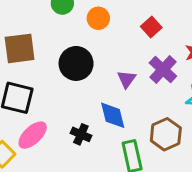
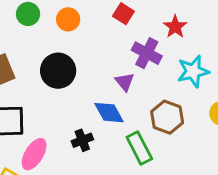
purple triangle: (127, 79) -> (125, 82), moved
black cross: (81, 134) -> (82, 140), turned -30

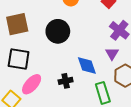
purple triangle: (125, 82) -> (112, 53), moved

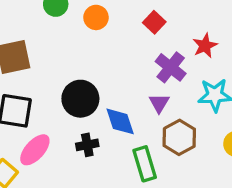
black circle: (58, 31) -> (80, 99), moved

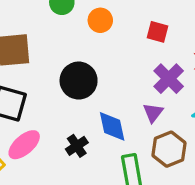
red square: (154, 22) -> (157, 32), turned -35
black circle: (80, 99) -> (79, 81), moved
black cross: (87, 145) -> (77, 146), turned -30

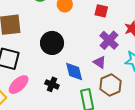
purple triangle: (153, 113) -> (100, 62), turned -32
black cross: (77, 146) -> (52, 84), turned -32

